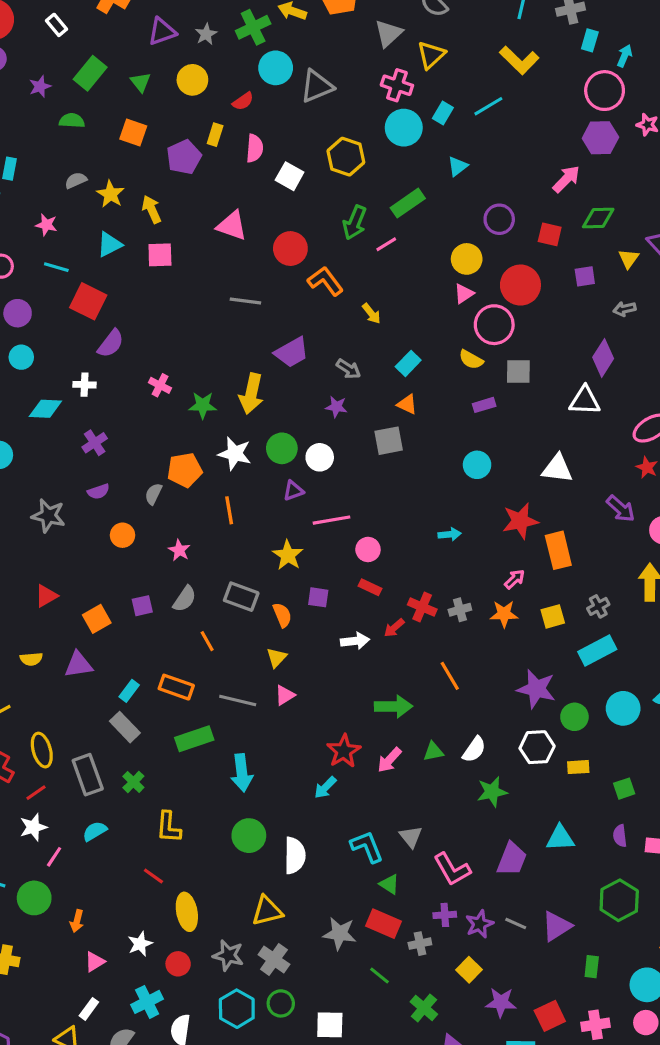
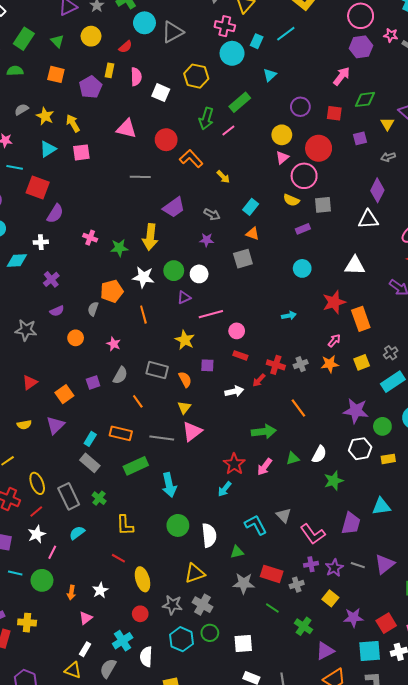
purple triangle: (78, 665) -> (55, 425), turned -30
pink triangle: (285, 695) -> (192, 431), size x1.5
green triangle: (389, 884) -> (237, 552), moved, turned -40
white star: (140, 944) -> (100, 590), moved

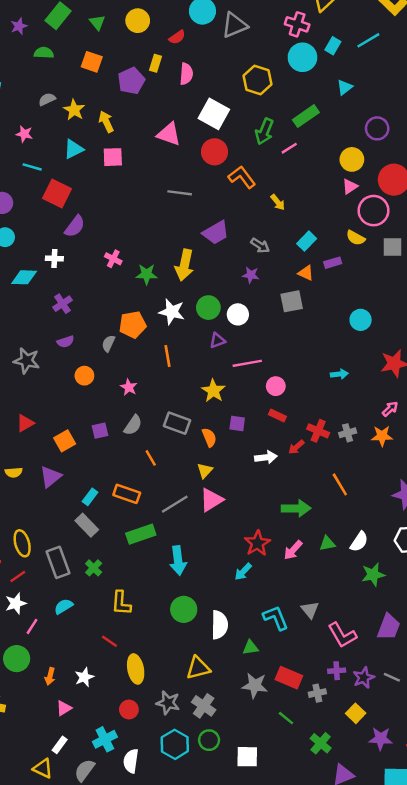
white square: (161, 93) -> (214, 114), moved, size x1.4
purple rectangle: (303, 229) -> (333, 263), moved
gray line: (162, 438) -> (175, 504), turned -45

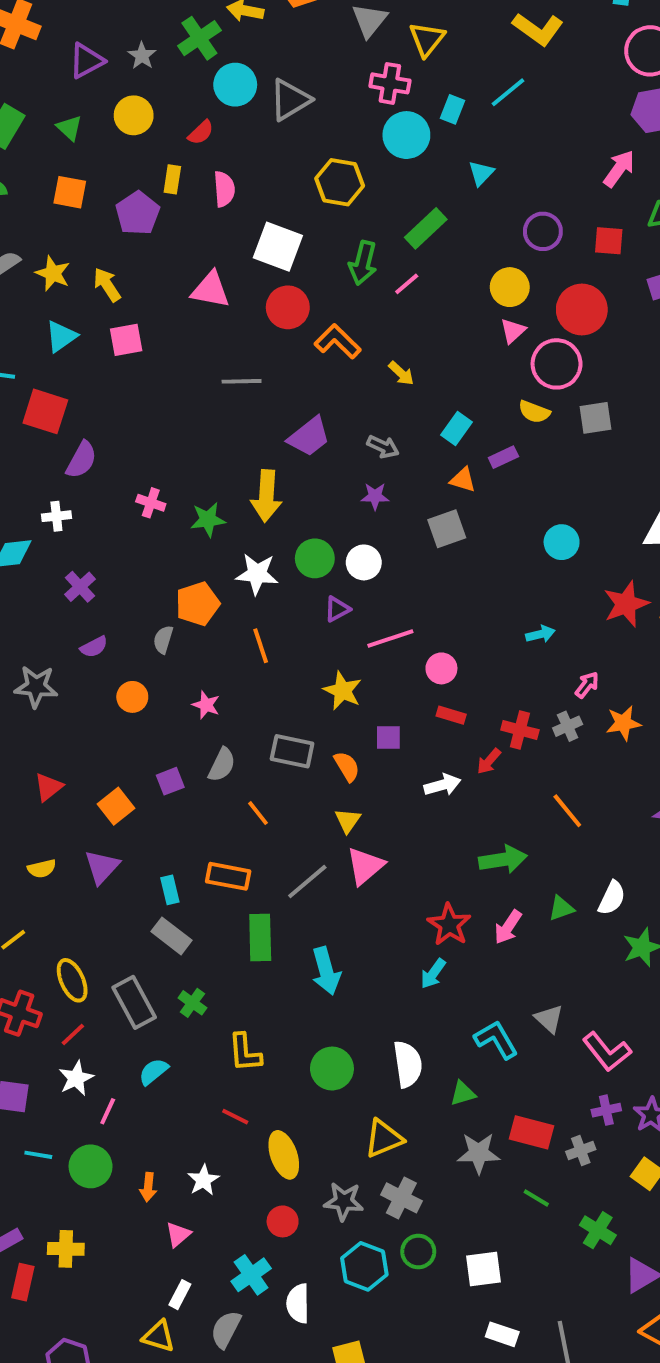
pink arrow: (390, 409) -> (587, 685), moved
cyan rectangle: (90, 497) -> (170, 890), turned -42
green rectangle: (141, 534) -> (260, 937), turned -64
green circle: (184, 609) -> (332, 1069), moved

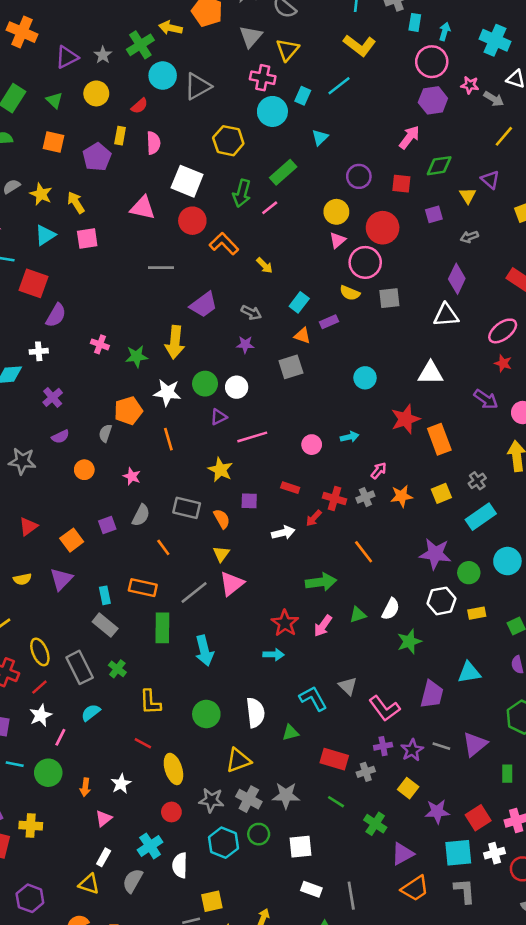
pink circle: (441, 668) -> (312, 445), moved
cyan arrow: (433, 974) -> (274, 654), turned -126
gray star: (479, 1153) -> (286, 795), moved

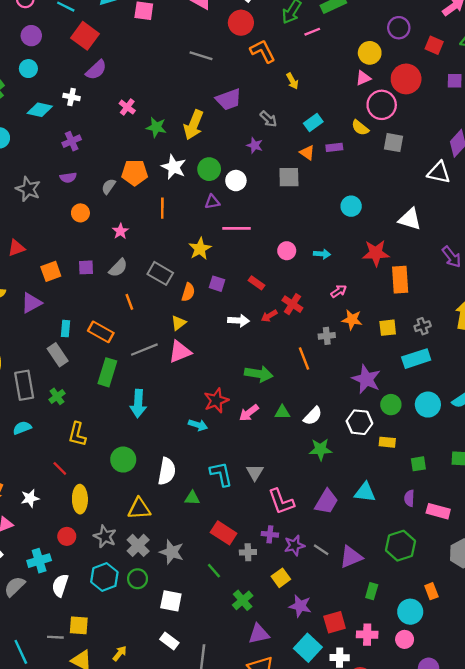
gray cross: (365, 497) -> (327, 336), moved
orange semicircle: (222, 519) -> (188, 292), turned 30
cyan square: (458, 853) -> (308, 648), turned 32

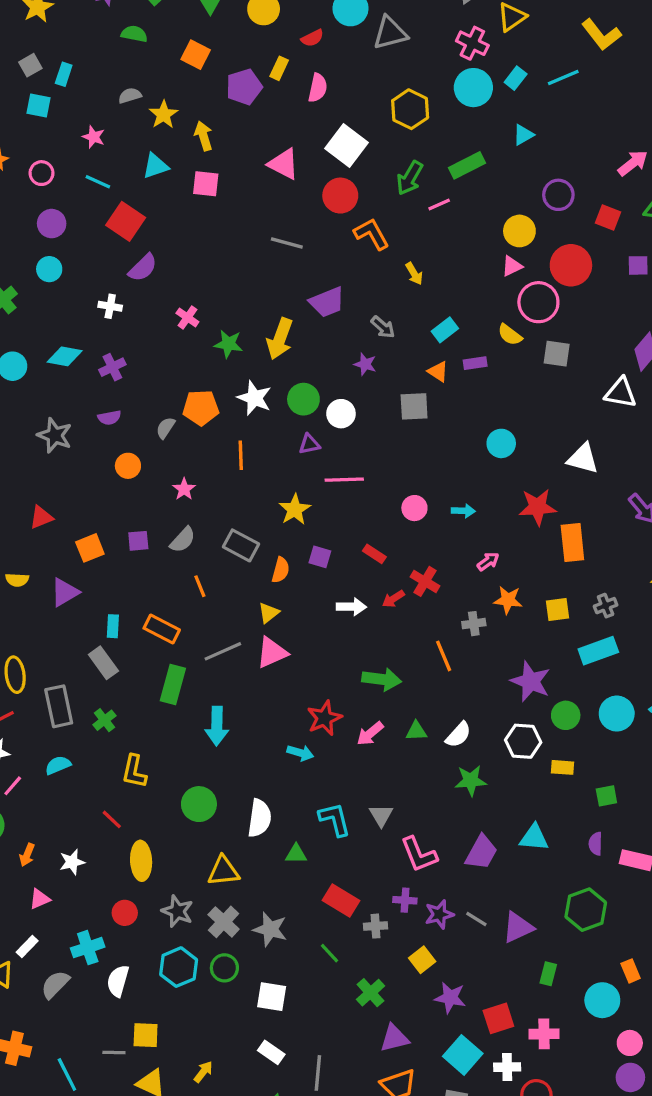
cyan diamond: (40, 110) -> (65, 356), moved
pink circle: (405, 639) -> (630, 1043), moved

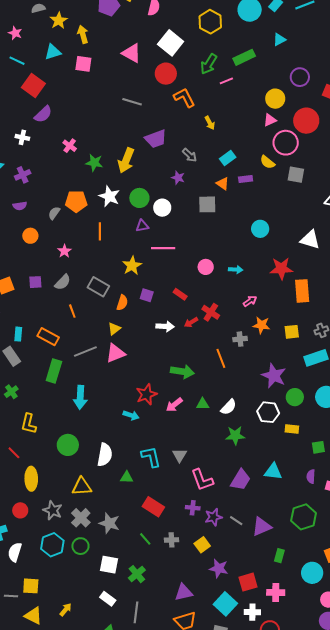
gray cross: (376, 926) -> (172, 540), moved
green cross: (371, 993) -> (137, 574), moved

